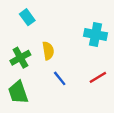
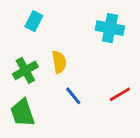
cyan rectangle: (27, 17) -> (34, 21), turned 63
cyan cross: (96, 35) -> (110, 28), moved

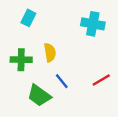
green cross: (25, 70) -> (21, 60), turned 30
green trapezoid: (23, 113) -> (39, 96), moved, turned -35

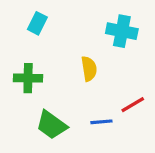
yellow semicircle: (50, 53) -> (89, 69), moved
blue line: (62, 81) -> (101, 122), moved, turned -56

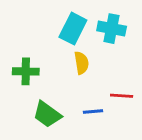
cyan rectangle: (37, 23) -> (73, 29), moved, size x1.5
red line: (133, 105) -> (122, 96), turned 35

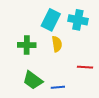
green cross: (26, 71) -> (27, 45), moved
blue line: (93, 111) -> (58, 87), moved

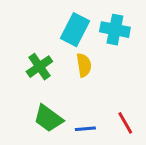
green cross: (27, 45) -> (39, 67), turned -36
red line: (85, 67) -> (125, 123), moved, turned 56

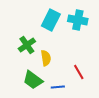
yellow semicircle: (84, 65) -> (46, 58), moved
red line: (125, 123) -> (79, 72), moved

